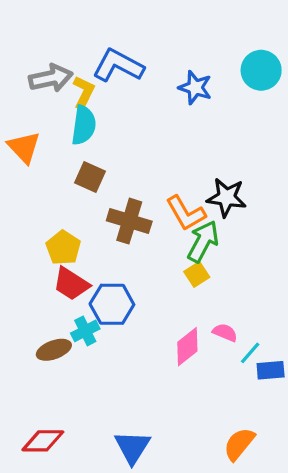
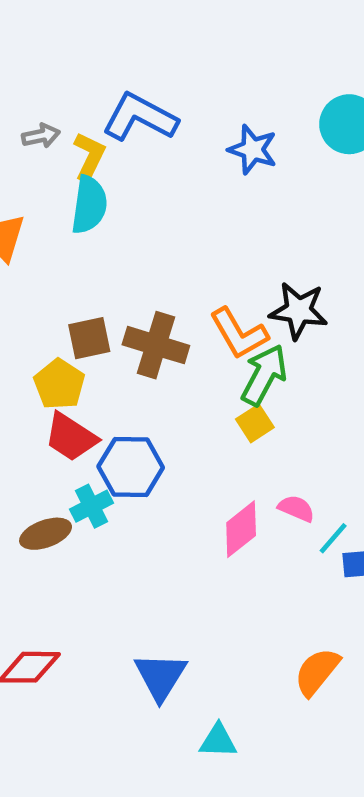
gray arrow: (51, 78) -> (41, 136), size x0.6
brown square: (90, 177) -> (89, 338), moved, turned -36

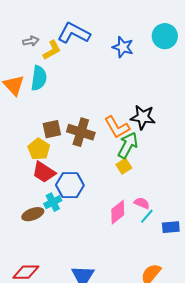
yellow L-shape: (89, 156) -> (52, 50), turned 35
cyan semicircle: (89, 205) -> (39, 78), moved
cyan line: (333, 538) -> (147, 216), moved

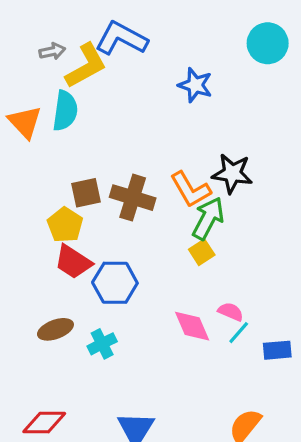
blue star: (123, 47) -> (195, 85), moved
yellow L-shape: (52, 50) -> (86, 66), size x1.4
cyan cross: (53, 202) -> (102, 344), moved
pink diamond: (118, 212) -> (192, 326), turned -75

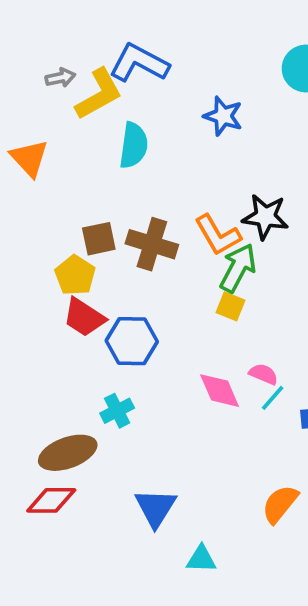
cyan semicircle: (65, 111) -> (134, 145), moved
yellow square: (202, 252) -> (231, 306), turned -35
brown ellipse: (55, 329) -> (68, 453), moved, size x1.4

